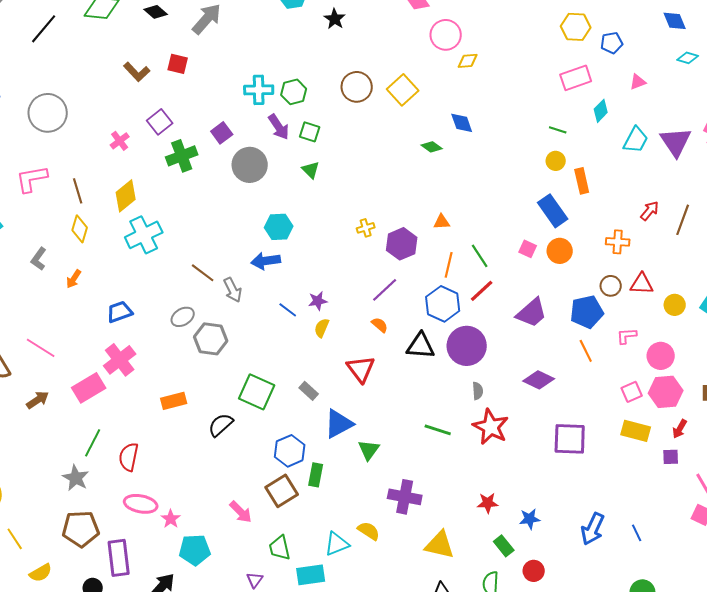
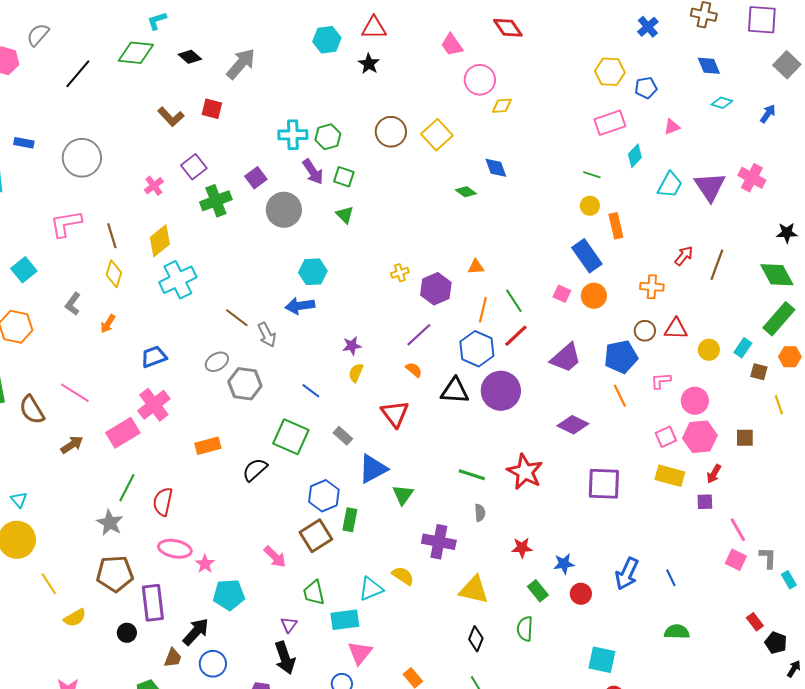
blue line: (288, 310) -> (311, 391), moved
gray semicircle: (478, 391) -> (480, 513), moved
red circle: (534, 571) -> (581, 594), moved

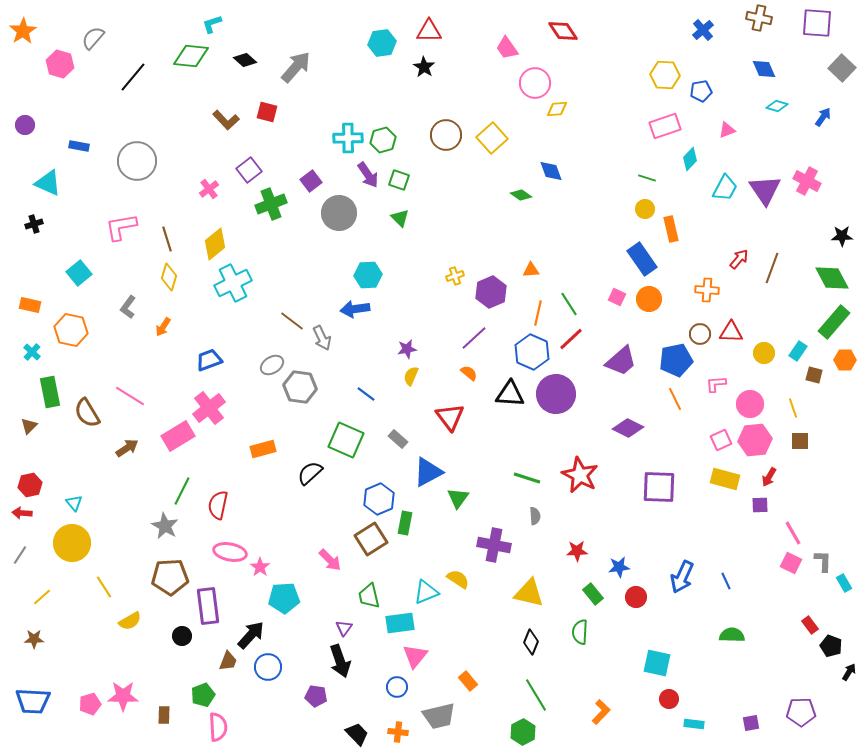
yellow line: (779, 405) -> (793, 408), moved

